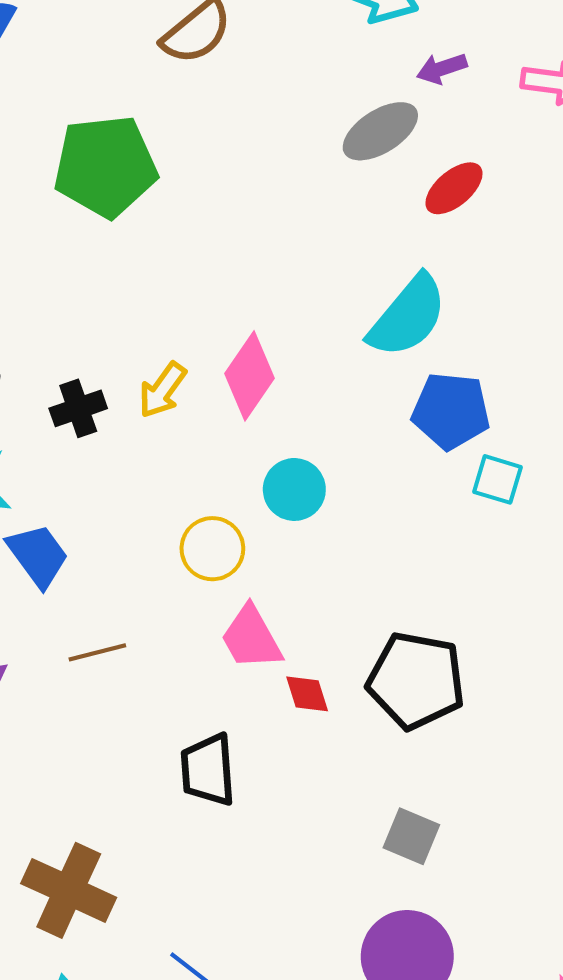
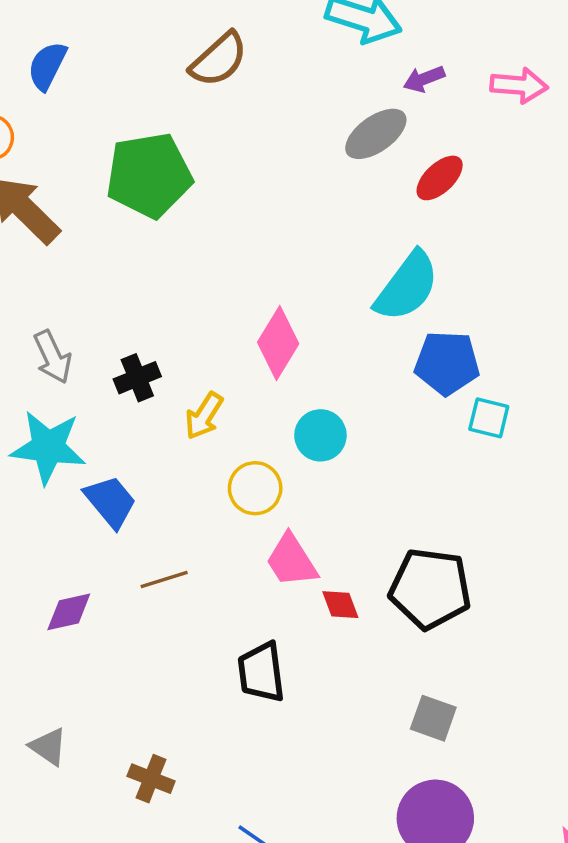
yellow arrow: (162, 390) -> (204, 416), moved
brown cross: (69, 890) -> (151, 779), size x0.6

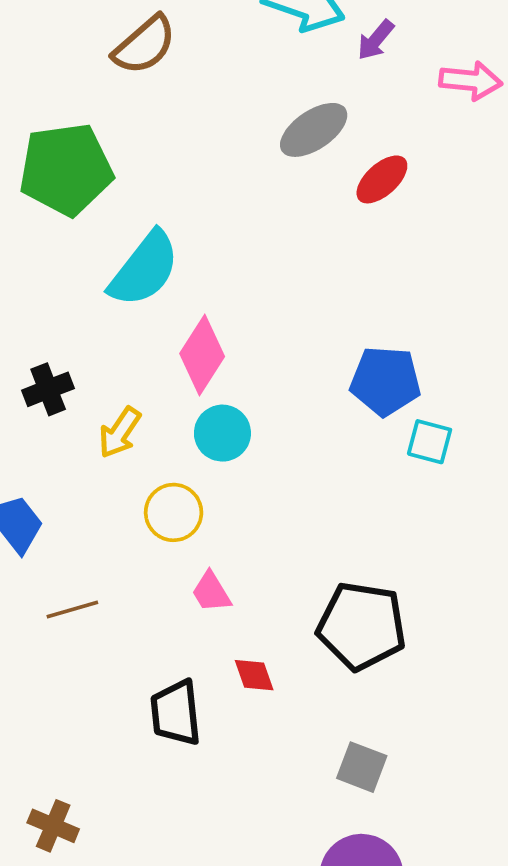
purple arrow: (424, 79) -> (376, 40), moved, turned -30
cyan semicircle: (407, 286) -> (144, 269), moved
cyan circle: (320, 435) -> (222, 433), moved
pink trapezoid: (291, 561) -> (211, 592), size x0.7
red diamond: (340, 605) -> (254, 675), moved

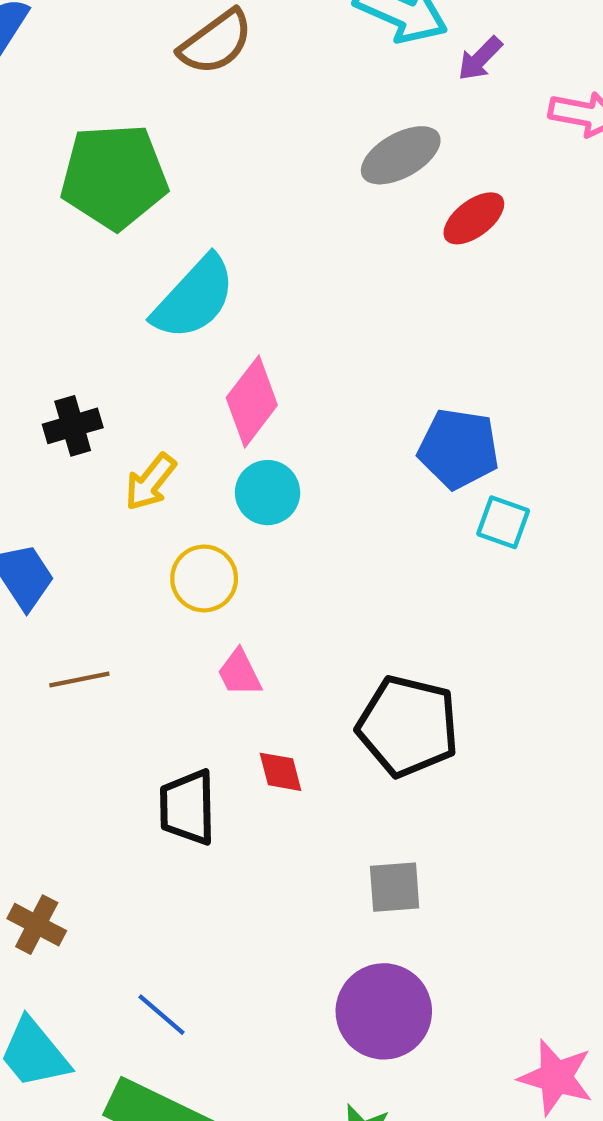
gray square: (362, 767) -> (395, 887), turned -30

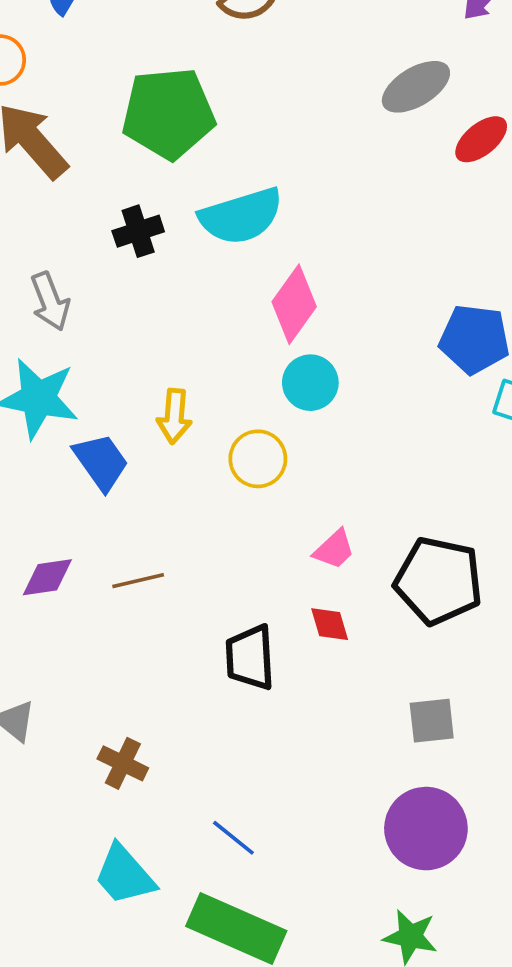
cyan semicircle: (194, 298) -> (241, 216), turned 32
black cross: (73, 426) -> (138, 231), moved
yellow arrow: (150, 482) -> (174, 416), moved, turned -32
pink trapezoid: (240, 673) -> (334, 549), moved, turned -105
brown line: (79, 680) -> (138, 581), moved

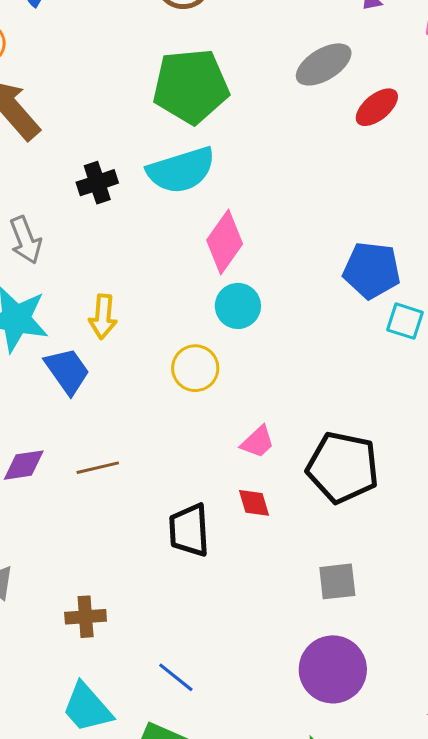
green pentagon: (168, 113) -> (191, 86), moved
yellow arrow: (174, 416) -> (103, 317), moved
brown cross: (123, 763) -> (86, 617), turned -30

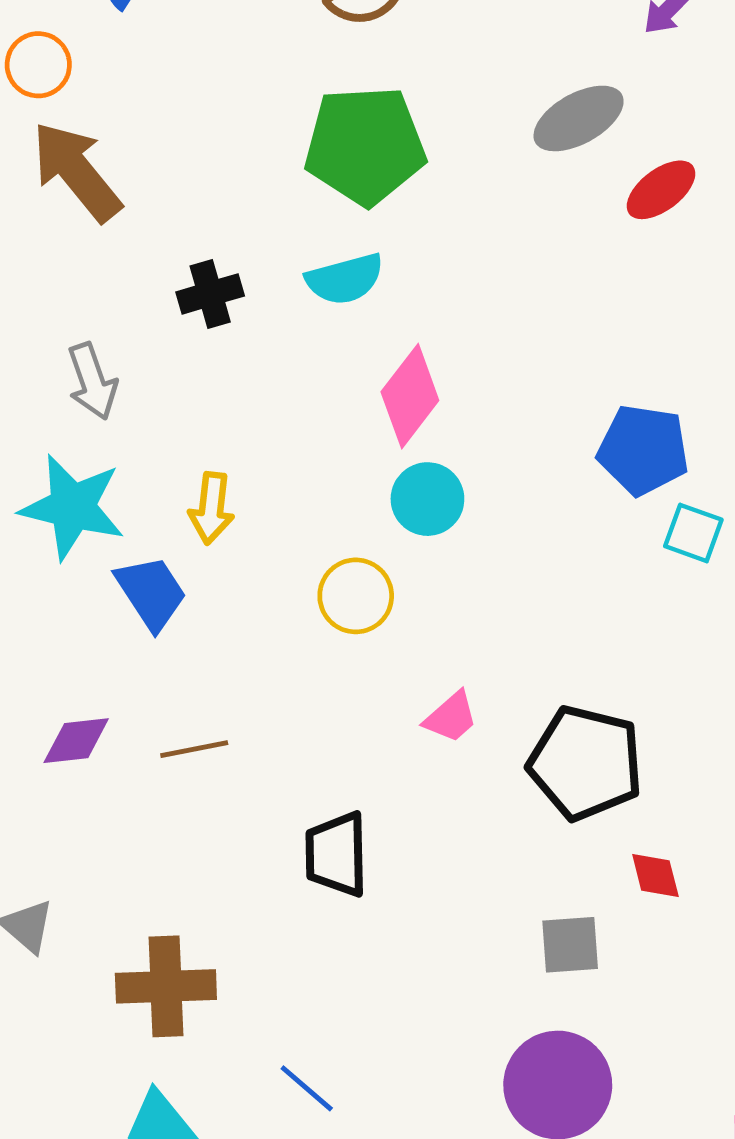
cyan semicircle: (181, 170) -> (345, 279), size x0.7
red diamond: (254, 503) -> (655, 875), moved
brown cross: (86, 617) -> (166, 986), size x1.5

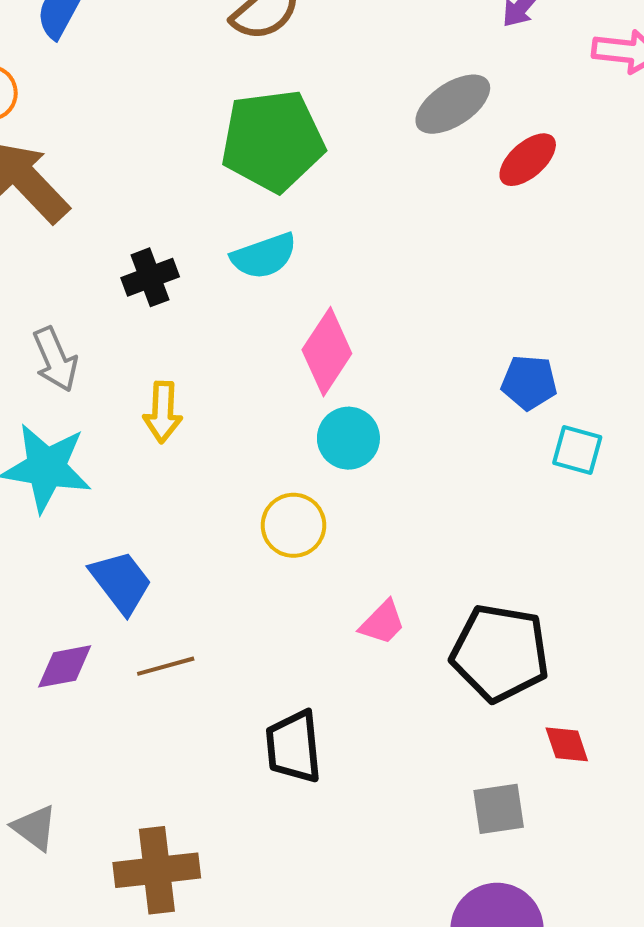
blue pentagon: (643, 450) -> (529, 382), size x0.7
yellow arrow: (211, 508) -> (163, 412), moved
blue trapezoid: (151, 593) -> (121, 582), moved

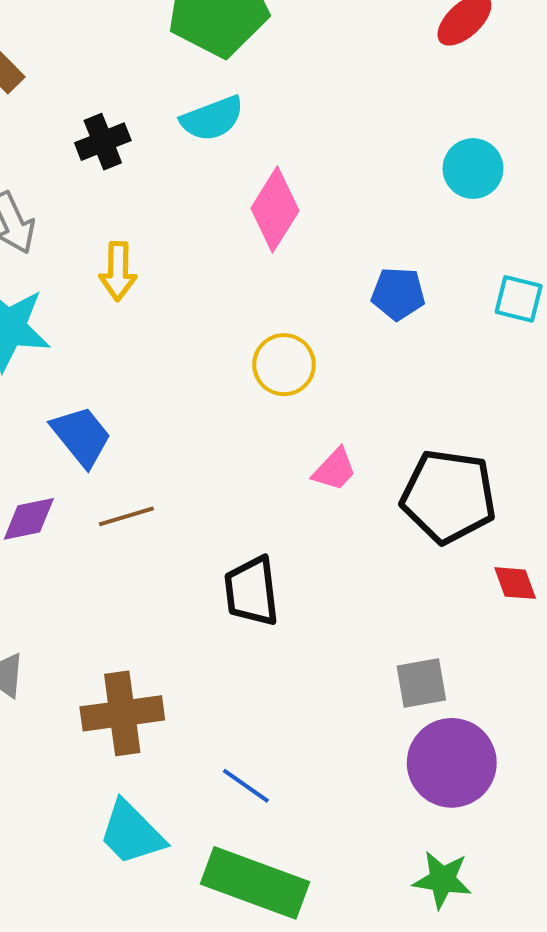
blue pentagon: (529, 382) -> (398, 294), moved
cyan circle: (348, 438) -> (473, 169), moved
yellow circle: (293, 525) -> (284, 365), moved
gray square: (499, 809) -> (421, 683), moved

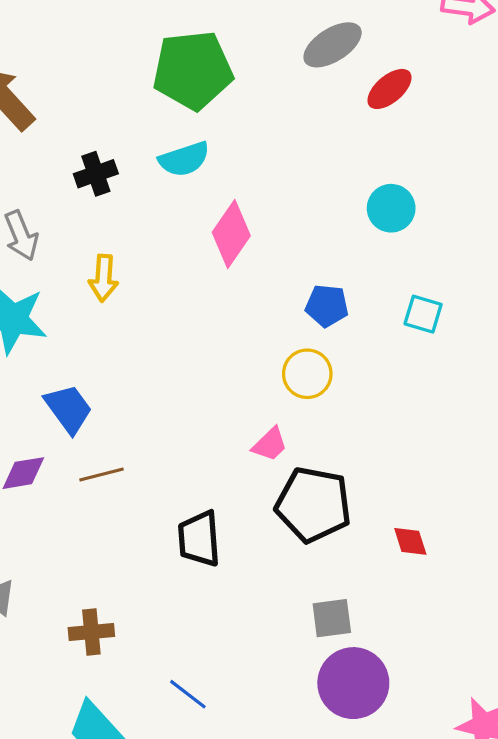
yellow circle: (284, 365) -> (307, 374), moved
black pentagon: (449, 496) -> (313, 505), moved
brown cross: (122, 713) -> (91, 632), size x0.7

